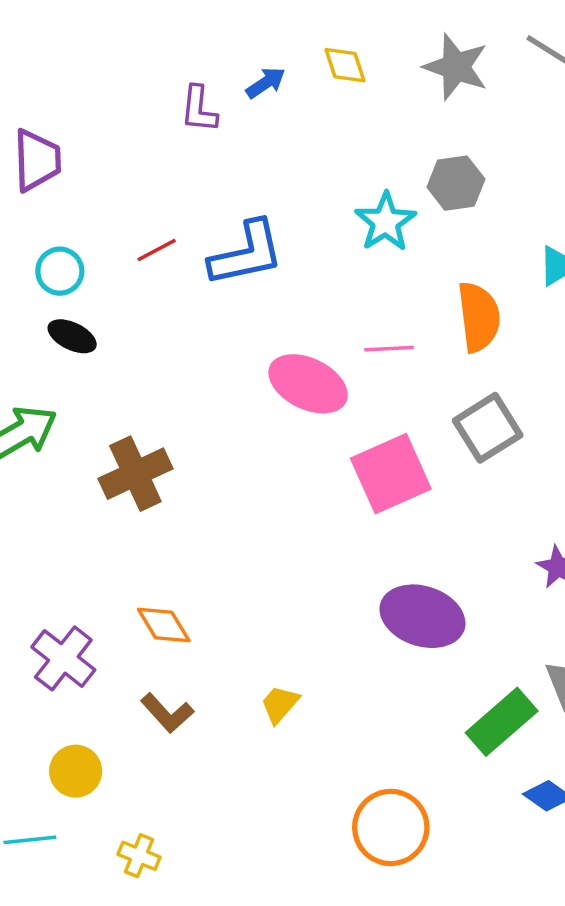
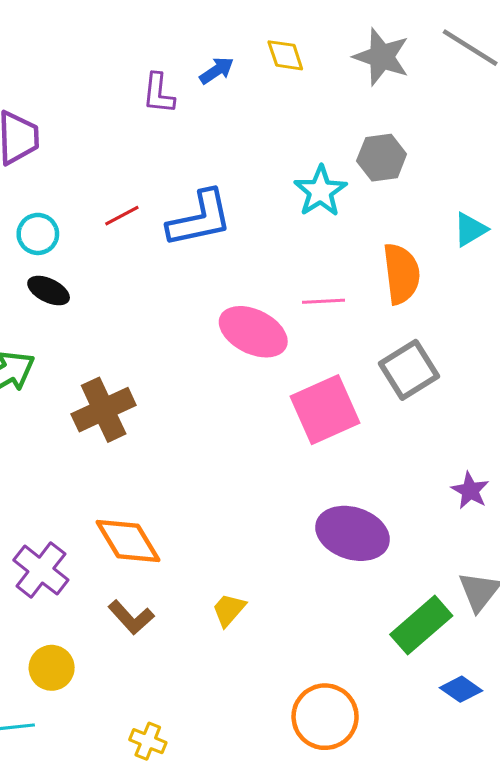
orange diamond: (164, 625) -> (128, 541), size x1.4
yellow cross: (139, 856) -> (148, 741), moved

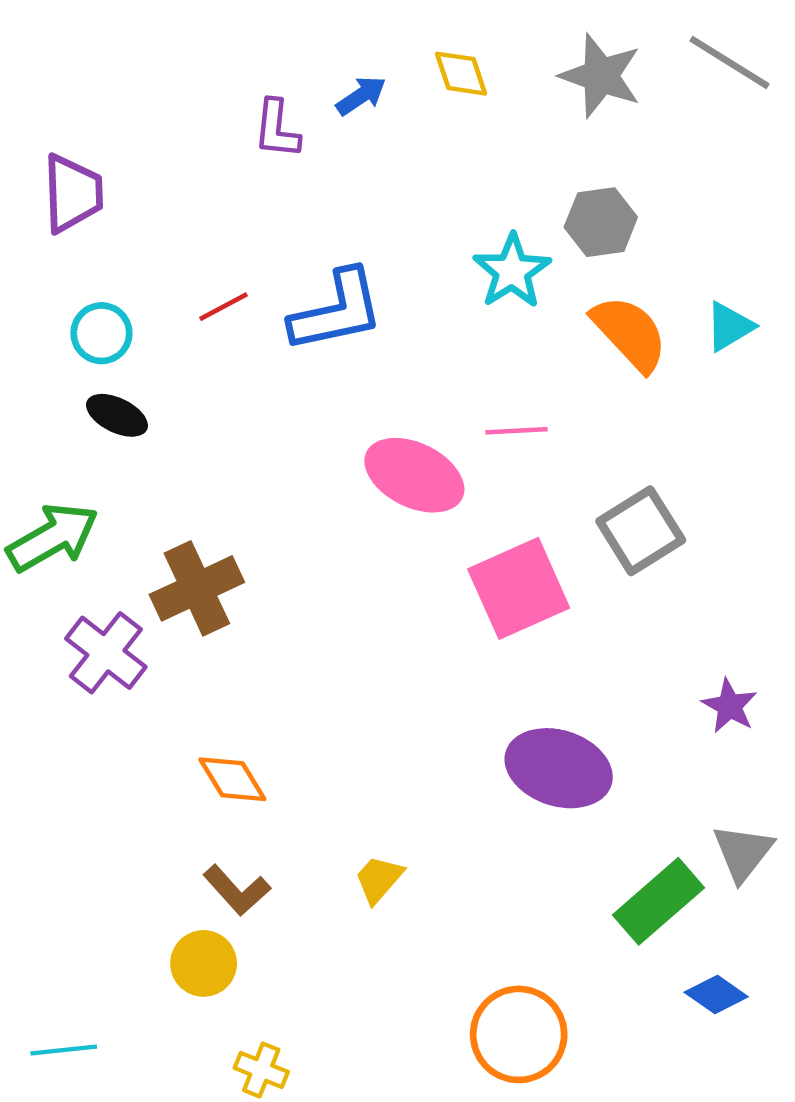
orange semicircle: (401, 274) -> (630, 333), moved, turned -36
orange diamond: (128, 541) -> (232, 779), size x0.7
purple cross: (41, 570) -> (106, 653), moved
yellow circle: (52, 668) -> (204, 963), moved

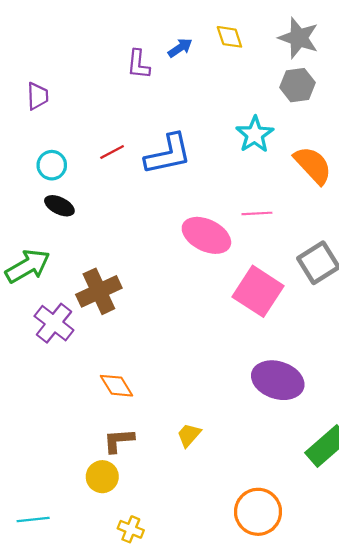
purple trapezoid: (73, 193) -> (38, 96), size x0.7
gray hexagon: (601, 222) -> (297, 85), moved
pink square: (519, 588) -> (258, 291), turned -33
brown L-shape: (237, 890) -> (119, 440), turned 128

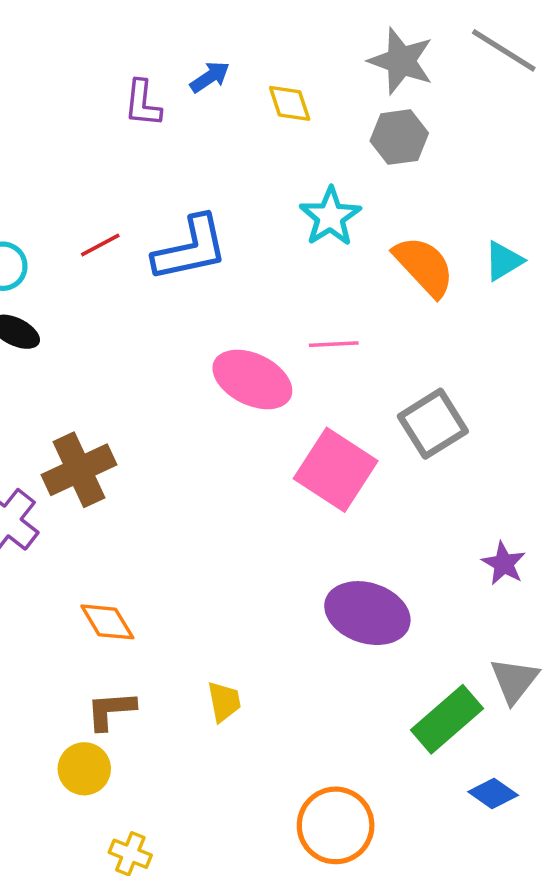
yellow diamond: (229, 37) -> (290, 103), moved
yellow trapezoid: (189, 435) -> (224, 702), turned 128

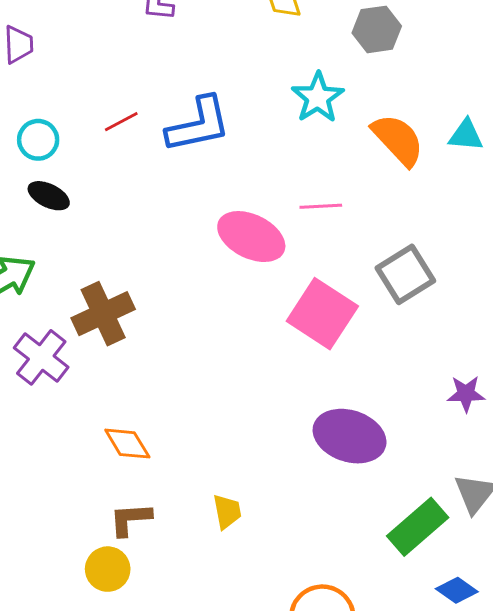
cyan triangle: (504, 261) -> (466, 135), turned 36
purple star: (504, 564) -> (466, 394), turned -30

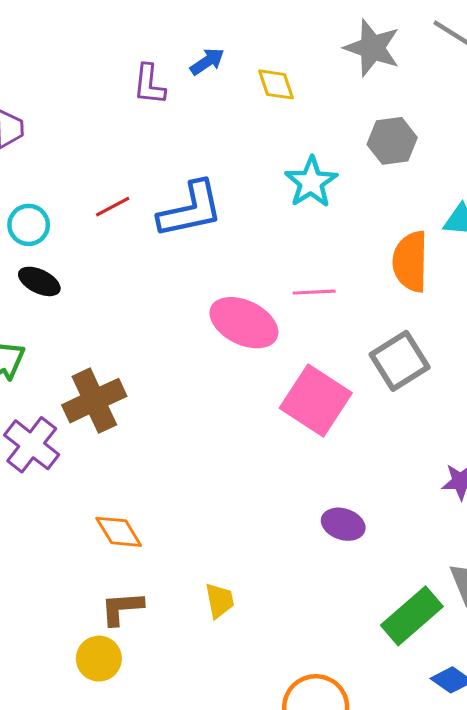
gray hexagon: (377, 29) -> (392, 141), moved
orange semicircle: (398, 140) -> (410, 262), moved, turned -136
purple ellipse: (350, 436) -> (343, 524), size x0.6

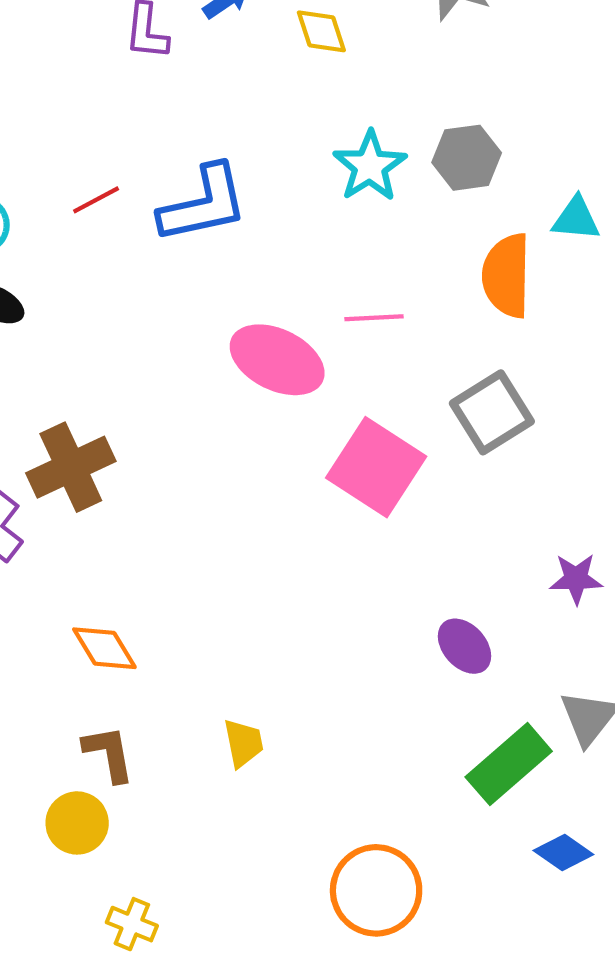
gray hexagon: (392, 141) -> (467, 158), moved
purple ellipse: (343, 524) -> (464, 646), moved, turned 30
brown L-shape: (122, 608) -> (109, 754), turned 84

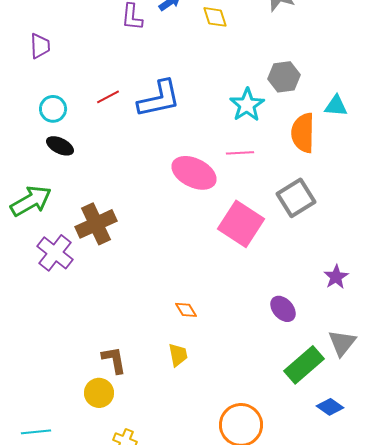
cyan star: (370, 166) -> (247, 105), moved
purple star: (576, 579) -> (336, 277), turned -30
orange diamond: (104, 648) -> (186, 310), moved, size x0.7

